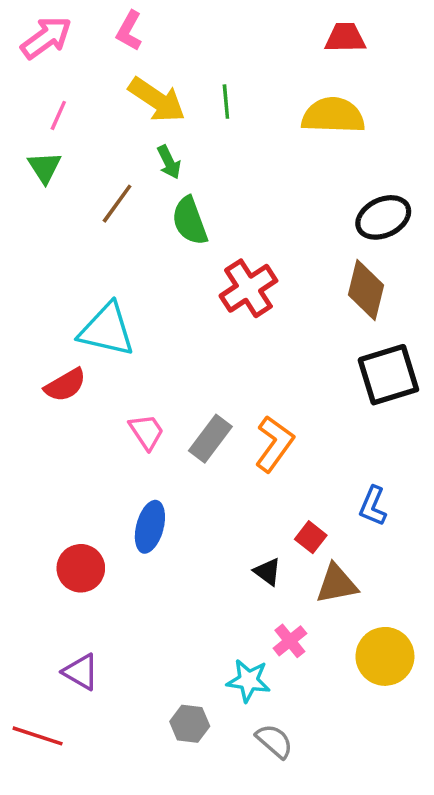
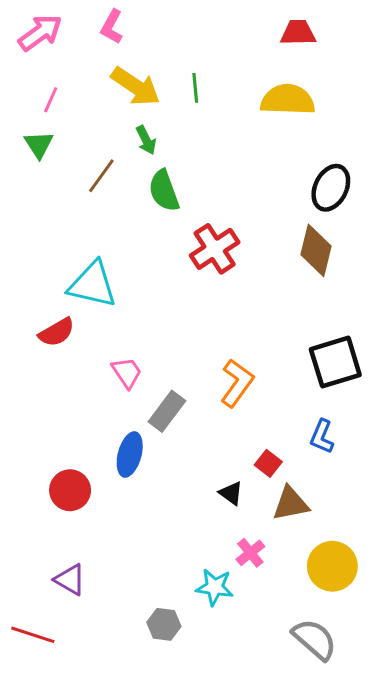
black ellipse: (383, 217) -> (331, 188), turned -39
black square: (388, 375) -> (335, 362), moved
gray rectangle: (210, 439) -> (167, 411), moved
gray semicircle: (274, 741) -> (314, 639), moved, size x1.4

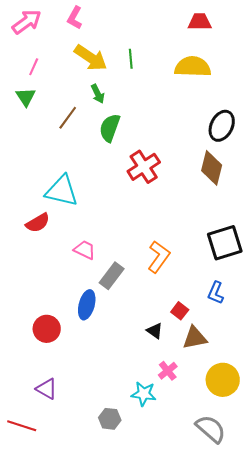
green semicircle: (164, 191) -> (110, 128), turned 40
pink trapezoid: (127, 373) -> (85, 250), turned -30

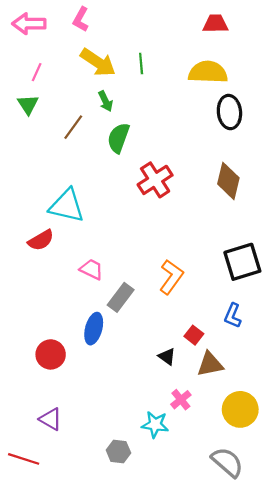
pink arrow: (27, 22) -> (29, 24), turned -144
black ellipse: (222, 126) -> (229, 112), moved, turned -32

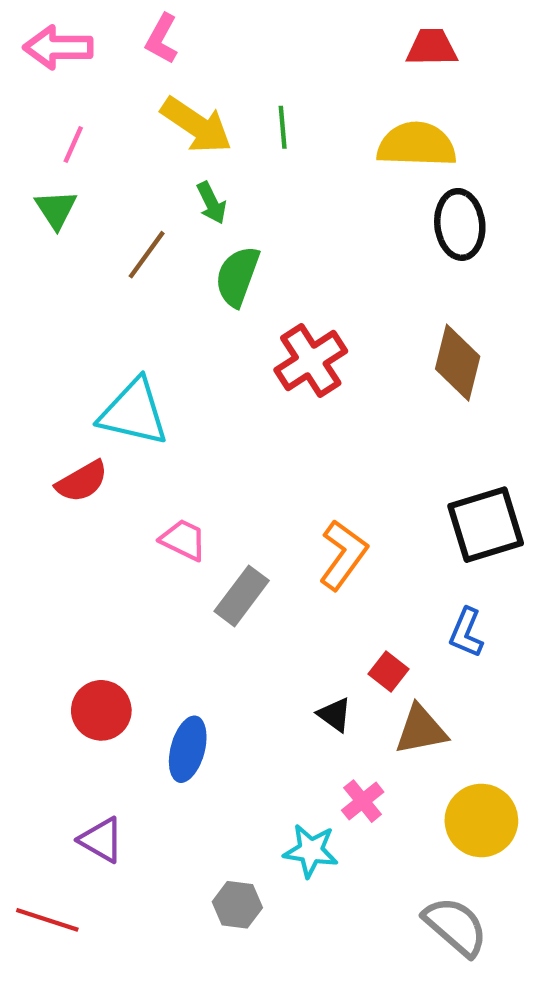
blue ellipse: (94, 329) -> (188, 749), moved

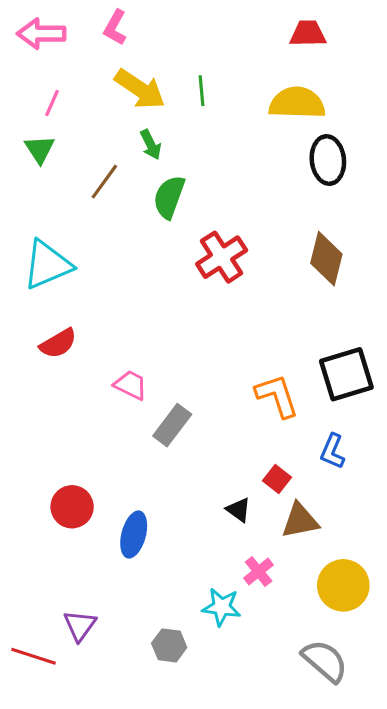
cyan triangle: (134, 412) -> (47, 265), moved, turned -36
orange L-shape: (343, 555) -> (277, 396), moved, turned -54
purple triangle: (101, 840) -> (80, 625), moved, turned 36

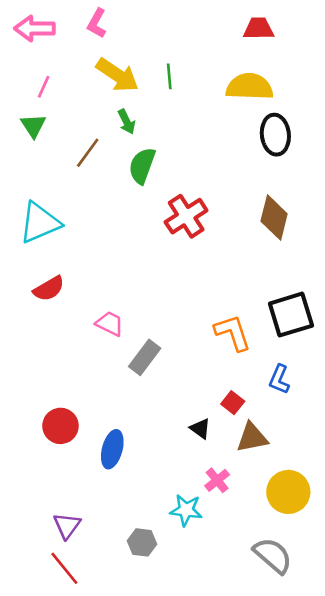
red line: (34, 656) -> (64, 568), moved, turned 33

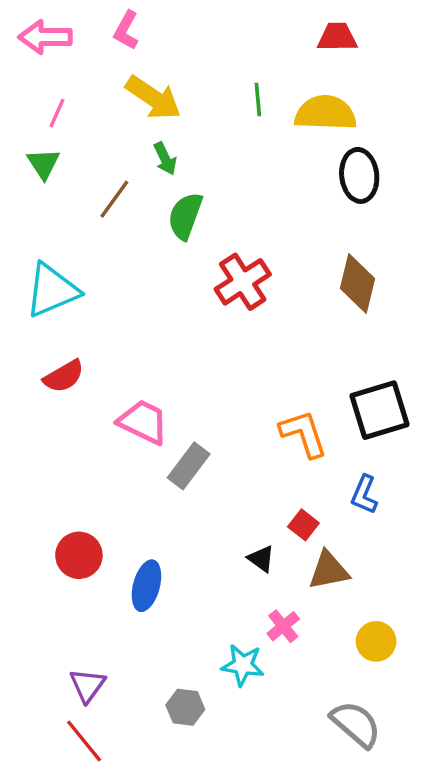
green line: (169, 76) -> (258, 99), moved
pink trapezoid: (110, 324) -> (143, 422), size x1.4
yellow circle: (288, 492) -> (376, 641), size x0.7

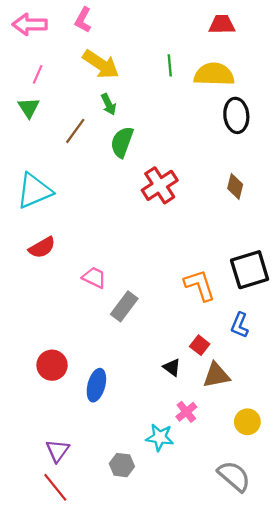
brown diamond: (358, 283) -> (235, 186), size x0.7
pink trapezoid: (143, 422) -> (94, 277), size x0.7

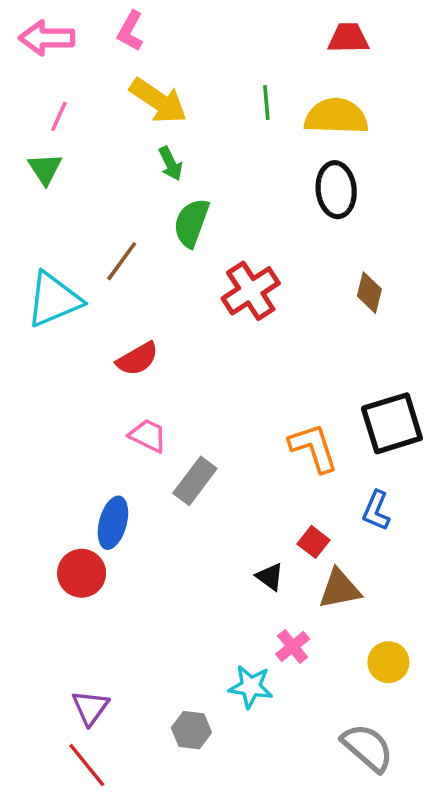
black ellipse: (236, 115) -> (336, 190), moved
brown line: (75, 131) -> (122, 261), moved
red semicircle: (42, 248) -> (137, 359), moved
blue ellipse: (96, 385) -> (113, 523), moved

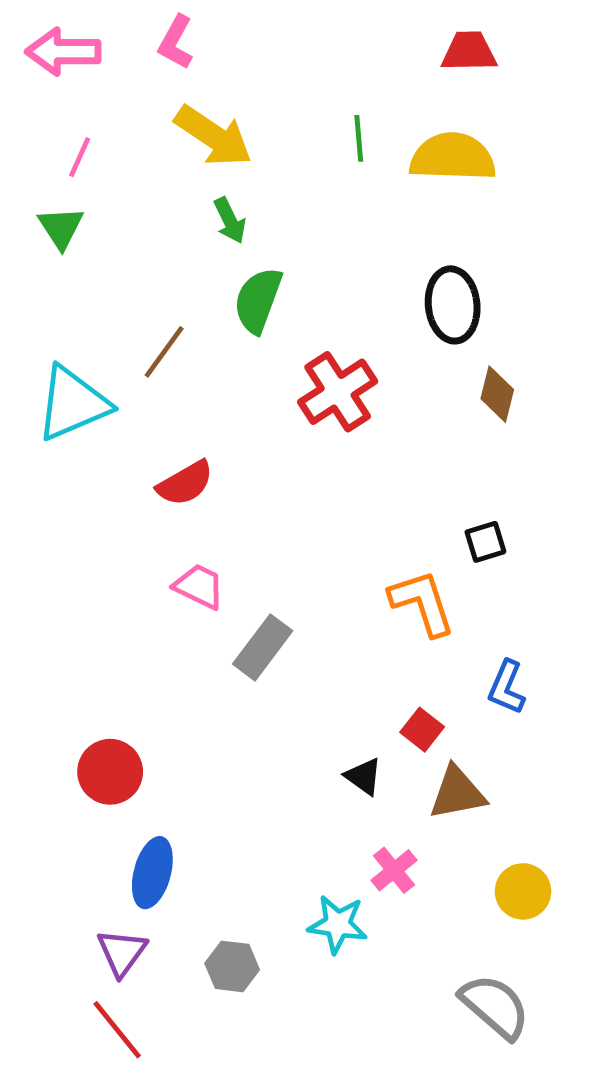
black ellipse: (336, 190) -> (453, 305), moved
black square: (392, 423) -> (485, 542), moved, size x0.5
blue ellipse: (113, 523) -> (152, 873), moved
gray hexagon: (191, 730) -> (232, 966), moved

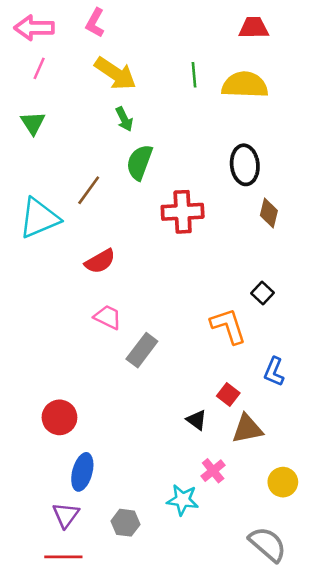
pink line: (80, 157) -> (39, 68), moved
red cross: (338, 392) -> (183, 212), turned 30
black square: (485, 542) -> (263, 293), turned -30
red line: (117, 1030) -> (63, 557), turned -51

